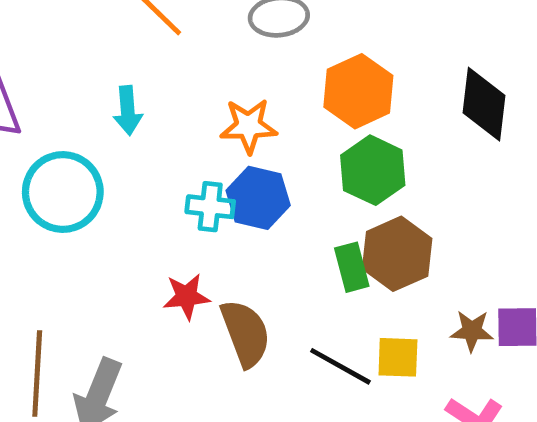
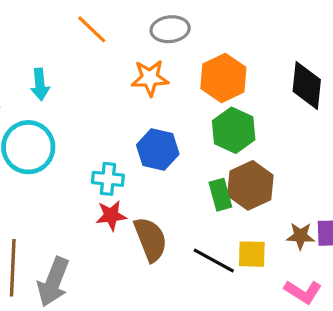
cyan arrow: (128, 110) -> (40, 84), moved
orange star: (249, 126) -> (150, 78), moved
cyan cross: (210, 207) -> (108, 179), moved

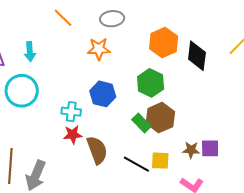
orange hexagon: (223, 78) -> (164, 43), moved
green rectangle: (220, 195) -> (141, 123), turned -30

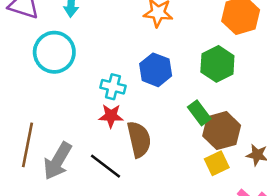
brown hexagon: (160, 118) -> (222, 131), moved
yellow square: (160, 161) -> (217, 163), turned -36
black line: (136, 164) -> (105, 166), moved

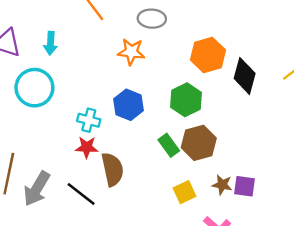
brown hexagon: (222, 131) -> (199, 143), moved

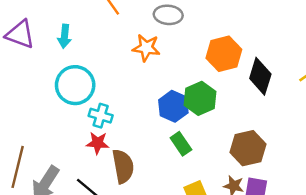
cyan circle: (34, 88) -> (75, 85), moved
blue hexagon: (129, 105) -> (173, 106), moved
brown hexagon: (199, 143) -> (248, 148), moved

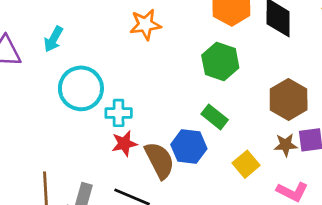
cyan arrow: (65, 36) -> (53, 39), turned 40
blue hexagon: (173, 106) -> (189, 147), moved

